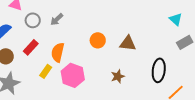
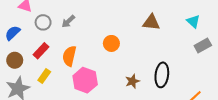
brown triangle: (128, 43) -> (151, 22), moved
black ellipse: (159, 70) -> (162, 75), moved
yellow rectangle: (46, 71) -> (44, 76), moved

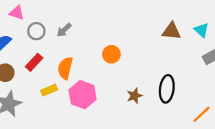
brown triangle: (151, 22) -> (171, 31), moved
yellow rectangle: (44, 76) -> (49, 90), moved, turned 32

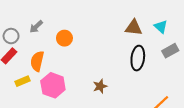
gray circle: (36, 31) -> (11, 36), moved
orange circle: (111, 54) -> (64, 38), moved
black ellipse: (167, 89) -> (138, 58), moved

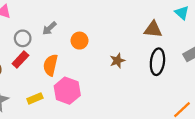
cyan triangle: (161, 27) -> (182, 13), moved
yellow rectangle: (23, 81) -> (35, 98), moved
brown star: (100, 86) -> (117, 61), moved

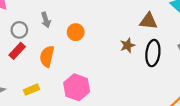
gray arrow: (49, 28) -> (46, 20), turned -64
brown star: (117, 61) -> (128, 45), moved
pink hexagon: (67, 91) -> (77, 87), moved

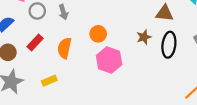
gray circle: (19, 30) -> (37, 11), moved
orange circle: (76, 32) -> (98, 34), moved
pink hexagon: (77, 87) -> (109, 60), moved

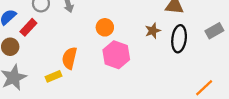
red rectangle: (35, 43) -> (28, 27), moved
orange semicircle: (64, 48) -> (69, 58), moved

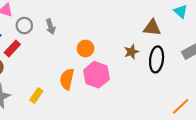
orange semicircle: (69, 58) -> (67, 79), moved
yellow rectangle: (54, 76) -> (36, 95), turned -32

